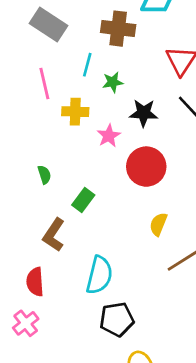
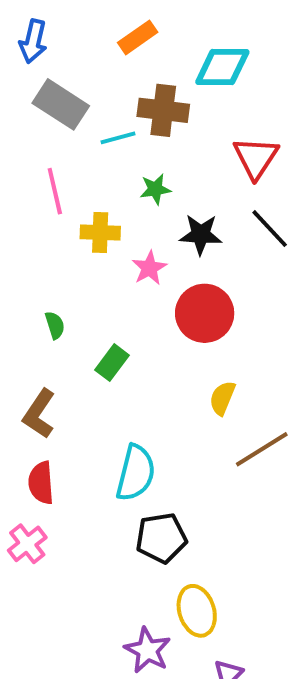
cyan line: (87, 65) -> (118, 138), moved, turned 60
brown L-shape: (54, 235) -> (39, 414), moved

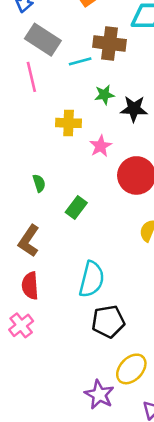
pink line: (55, 191) -> (31, 77), moved
black star: (201, 234) -> (134, 109), moved
yellow ellipse: (197, 611) -> (131, 369), turned 60

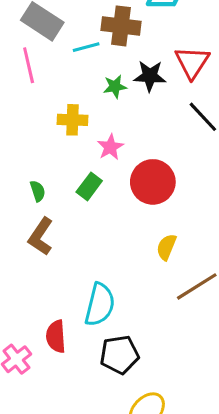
black star: (134, 109) -> (150, 76), moved
green rectangle: (76, 208) -> (89, 186), moved
brown L-shape: (29, 241) -> (41, 236), moved
red semicircle: (30, 286) -> (56, 336), moved

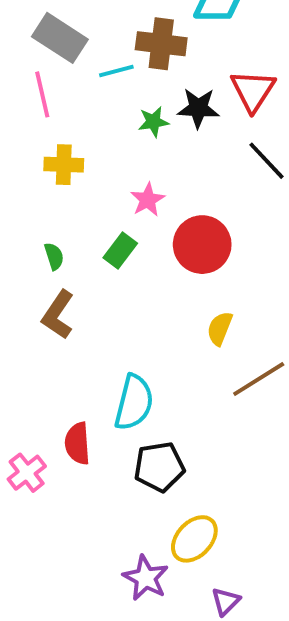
yellow cross: (73, 120) -> (64, 165), moved

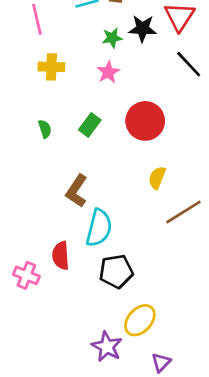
pink star: (148, 200) -> (108, 72), moved
brown L-shape: (58, 315) -> (77, 191), moved
pink cross: (27, 473) -> (26, 275), turned -30

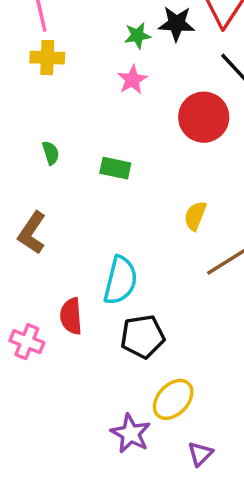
yellow cross: (51, 67) -> (47, 58), moved
red circle: (145, 121) -> (204, 117), moved
green rectangle: (90, 125) -> (115, 168), moved, turned 65
brown L-shape: (77, 191) -> (32, 233), moved

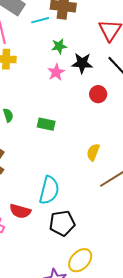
black star: (177, 24) -> (82, 63), moved
red circle: (204, 117) -> (98, 94), size x0.6
red semicircle: (71, 316) -> (20, 211), turned -70

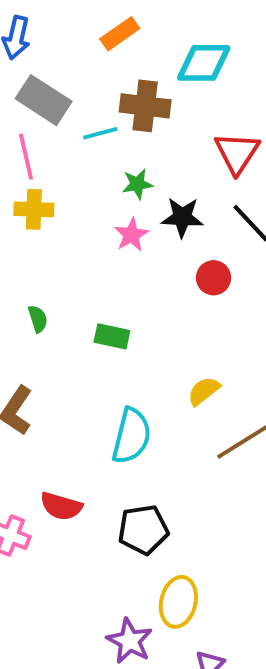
yellow semicircle: (93, 152) -> (204, 391), turned 30
cyan semicircle: (49, 190) -> (131, 436), moved
yellow ellipse: (80, 260) -> (178, 602), turned -30

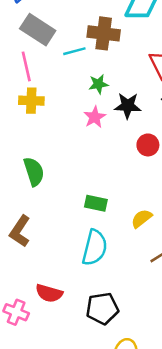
green semicircle: (38, 319) -> (34, 172), size x1.6
green rectangle: (112, 336) -> (96, 203), moved

